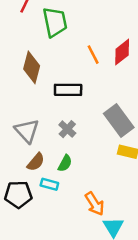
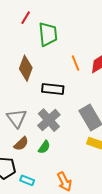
gray cross: (67, 129) -> (49, 120), size x1.6
cyan rectangle: (49, 184) -> (27, 180), moved

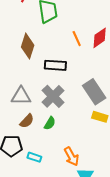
gray triangle: (17, 118) -> (21, 96), turned -50

